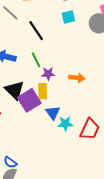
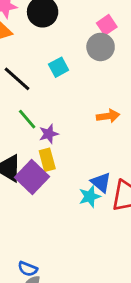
cyan square: (68, 17) -> (59, 67), moved
orange arrow: (77, 78) -> (108, 116), moved
blue triangle: (53, 113) -> (101, 182), moved

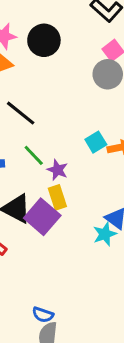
cyan square: (59, 67) -> (96, 142), moved
purple star: (49, 134) -> (57, 170), turned -30

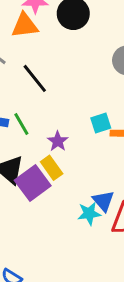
green line: (34, 155) -> (21, 124), moved
yellow rectangle: (57, 197) -> (52, 168), turned -30

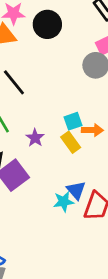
yellow rectangle: (52, 168) -> (71, 142), moved

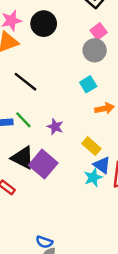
cyan square: (73, 121) -> (88, 84), moved
yellow rectangle: (71, 142) -> (91, 146), moved

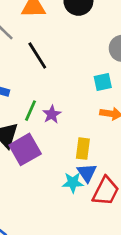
green line: (23, 120) -> (30, 111), moved, turned 48
yellow rectangle: (91, 146) -> (83, 149), turned 36

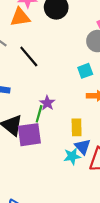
green line: (30, 111) -> (39, 114), moved
purple square: (25, 149) -> (29, 135), turned 30

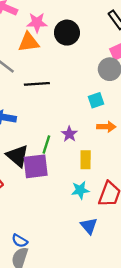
black line: (29, 57) -> (37, 84), turned -55
purple star: (47, 103) -> (69, 134), moved
blue triangle: (83, 147) -> (89, 226), moved

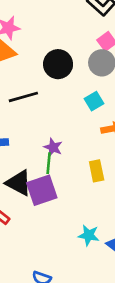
black circle: (67, 33) -> (58, 64), moved
purple star: (69, 134) -> (53, 147), moved
cyan star: (80, 190) -> (89, 235), moved, turned 30

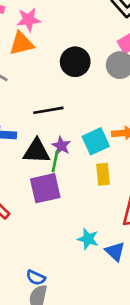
black line: (23, 97) -> (48, 110), moved
cyan square: (94, 101) -> (96, 141), moved, size x1.4
black triangle: (19, 183) -> (36, 151), moved, turned -32

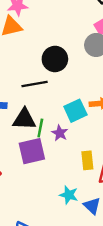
black circle: (75, 62) -> (55, 59), moved
purple star: (61, 146) -> (60, 133), moved
yellow rectangle: (103, 174) -> (87, 160), moved

